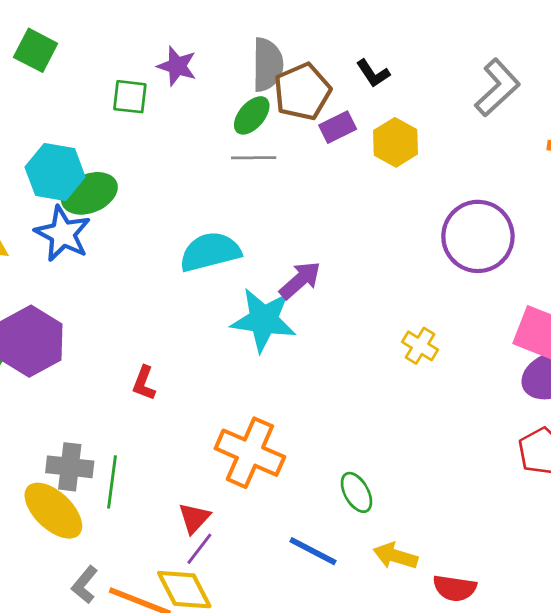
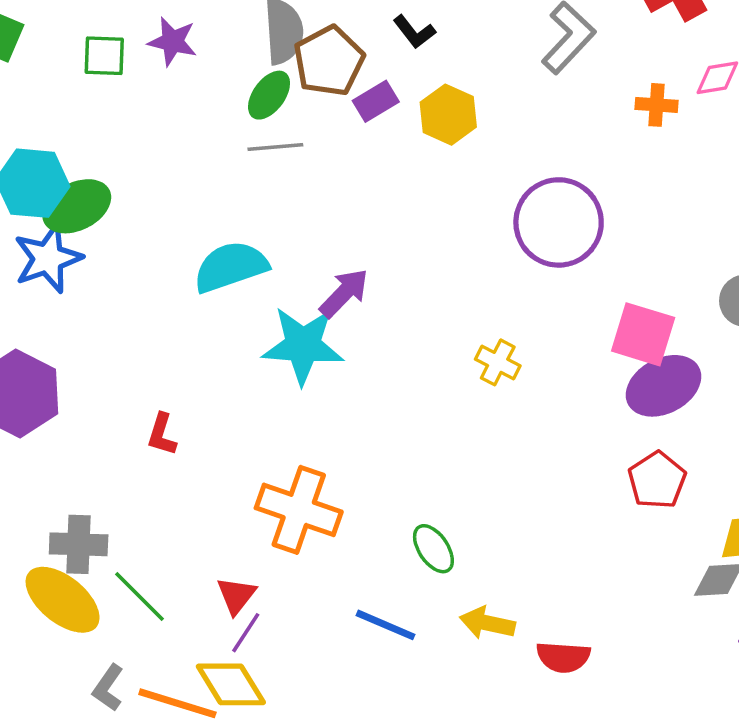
green square: (130, 97) -> (104, 56), moved
blue star: (63, 234) -> (48, 258), turned 30
green line: (112, 482) -> (140, 596), moved, turned -48

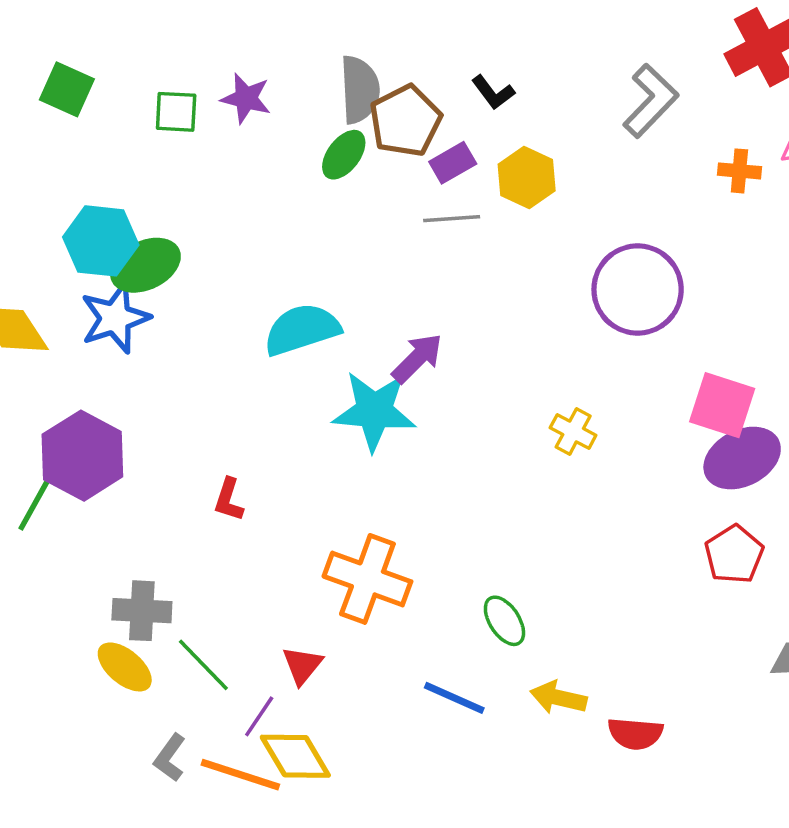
gray line: (275, 147) -> (452, 219), moved
yellow ellipse: (63, 600) -> (125, 667), size x0.7
purple line: (246, 633) -> (259, 716), moved

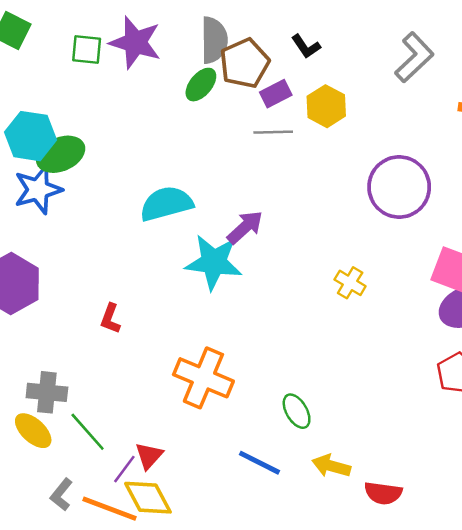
purple star: (246, 98) -> (135, 42), size x1.5
red triangle: (302, 665) -> (149, 456), moved

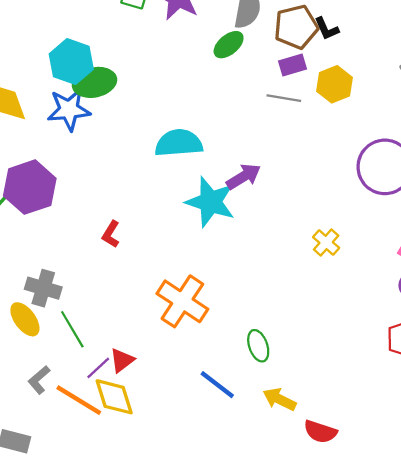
brown pentagon: (245, 63) -> (296, 27), moved

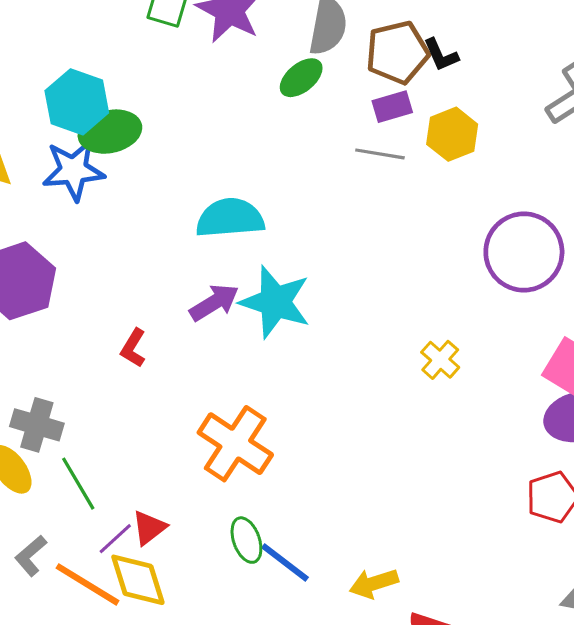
purple arrow: (244, 177) -> (214, 302), moved
green ellipse: (258, 346) -> (246, 540), moved
yellow arrow: (279, 399) -> (374, 583), turned -44

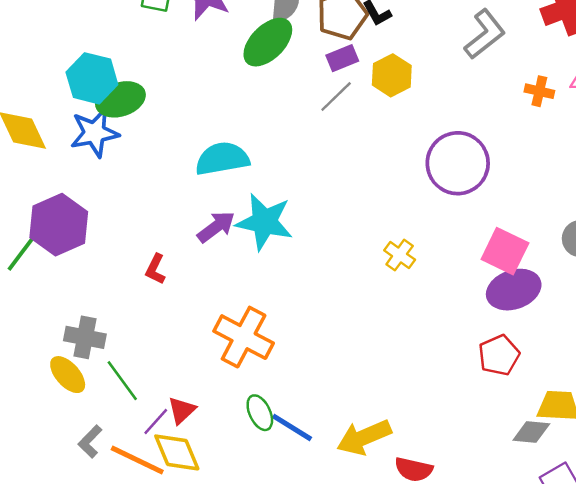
green ellipse: (301, 78) -> (268, 42), size x1.5
gray line: (380, 154) -> (336, 96), turned -48
yellow arrow: (374, 583) -> (364, 437), size x1.4

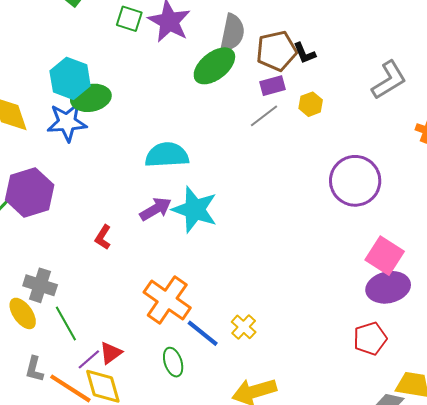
yellow hexagon: (392, 75) -> (311, 104), size x0.7
yellow cross: (400, 255) -> (244, 327), moved
blue line: (292, 427) -> (203, 333), moved
gray L-shape: (90, 441) -> (34, 369), turned -36

